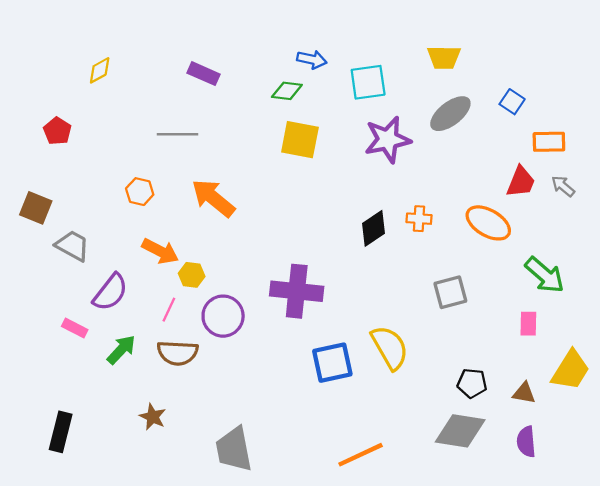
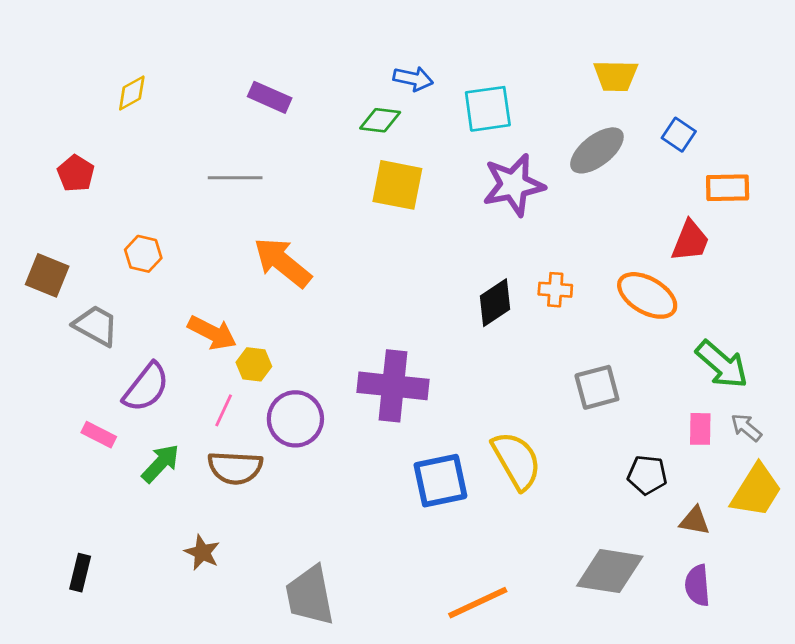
yellow trapezoid: (444, 57) -> (616, 76), moved
gray arrow: (563, 186) -> (746, 428), moved
orange hexagon: (140, 192) -> (143, 254), moved
black pentagon: (472, 383) -> (647, 475), moved
black rectangle: (61, 432) -> (80, 573), size x0.7

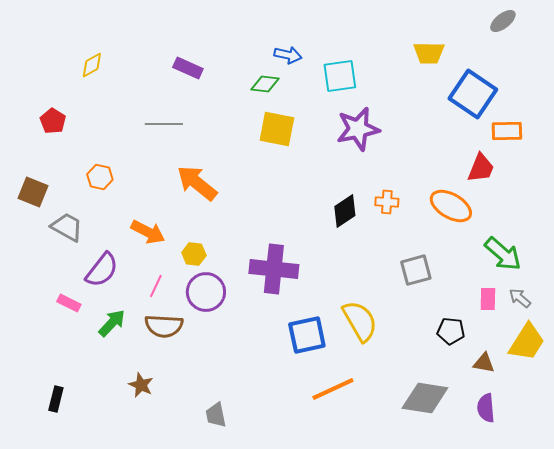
blue square: (679, 135) -> (473, 94), size x2.0
gray ellipse: (597, 150) -> (503, 21), moved, size x0.7
yellow hexagon: (254, 364) -> (194, 254), moved
gray trapezoid: (310, 595) -> (216, 415), size x0.6
orange line: (478, 603) -> (333, 389), moved

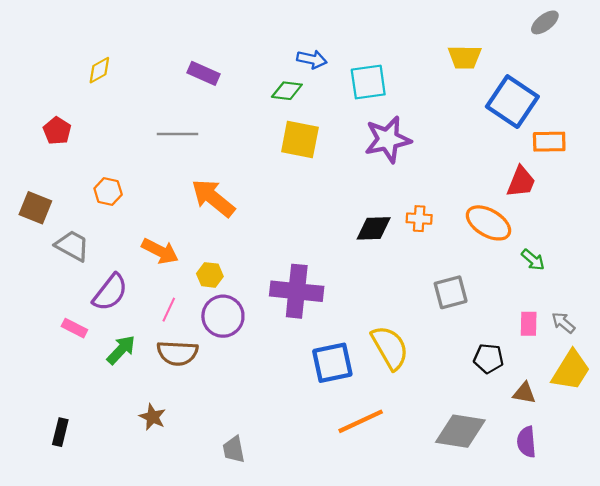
black diamond: (345, 211) -> (374, 228), turned 32
green arrow: (503, 254) -> (533, 260), moved, size x0.6

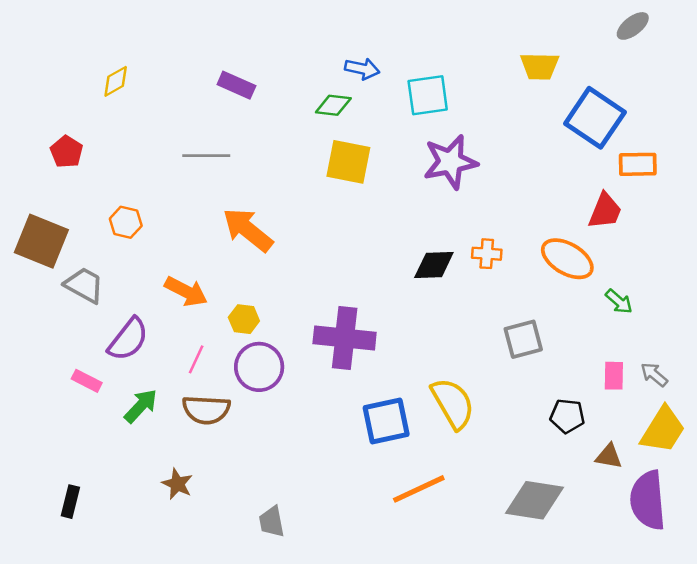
brown square: (35, 208) -> (41, 241), size x1.4
purple semicircle: (526, 442) -> (648, 500), moved, size x1.6

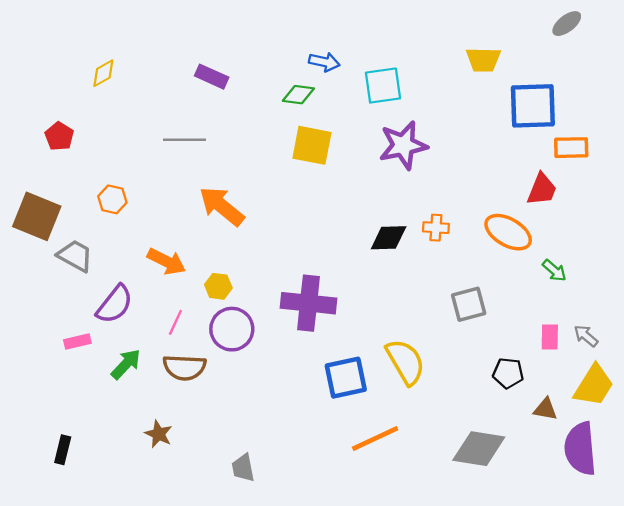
blue square: (595, 118) -> (533, 106), turned -36
pink rectangle: (87, 381) -> (77, 342), turned -40

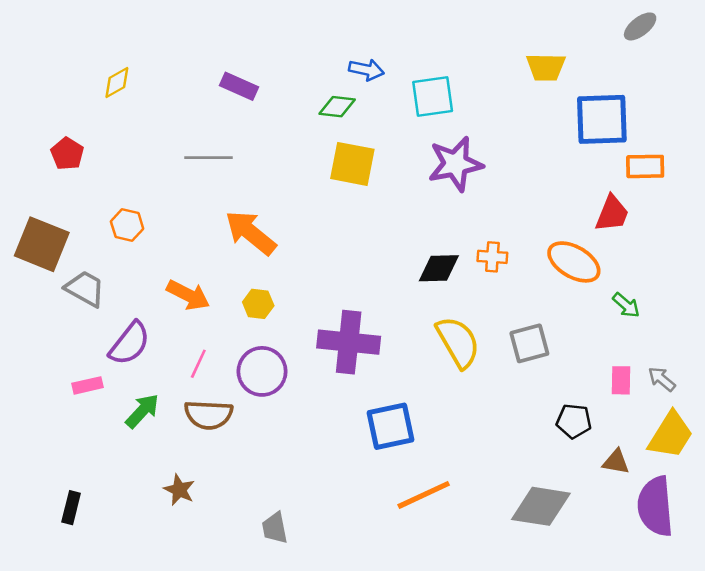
yellow hexagon: (218, 286) -> (258, 304), moved
yellow semicircle: (405, 362) -> (458, 342), moved

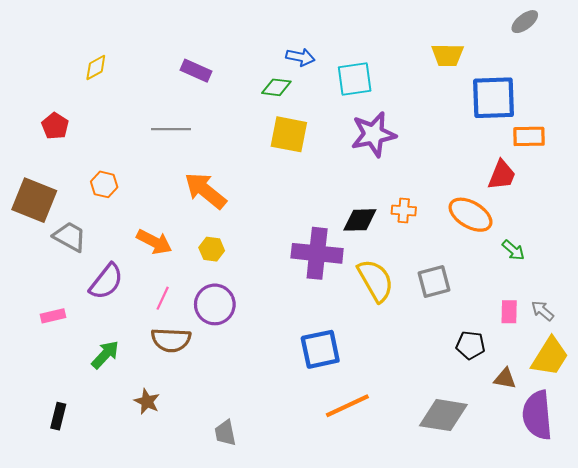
purple cross: (349, 342) -> (317, 253), moved
pink rectangle: (88, 385) -> (53, 316), moved
green arrow: (142, 411) -> (105, 355), moved

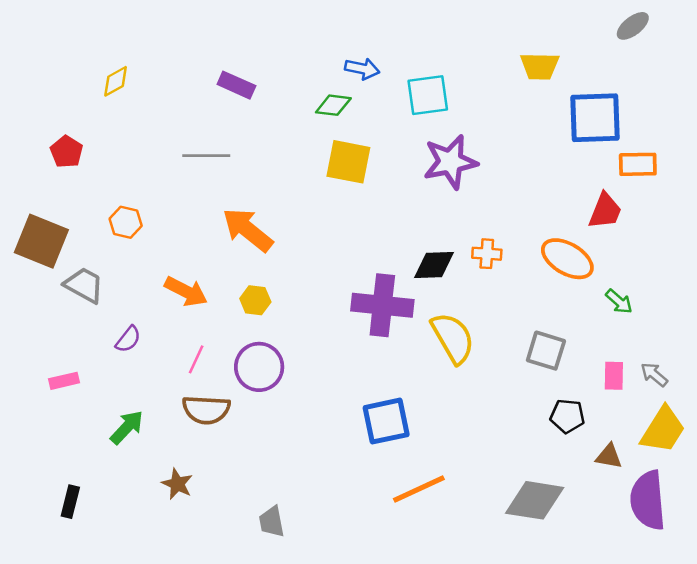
purple semicircle: (106, 281) -> (128, 339), size x0.6
gray square: (434, 281) -> (546, 351), moved, turned 32

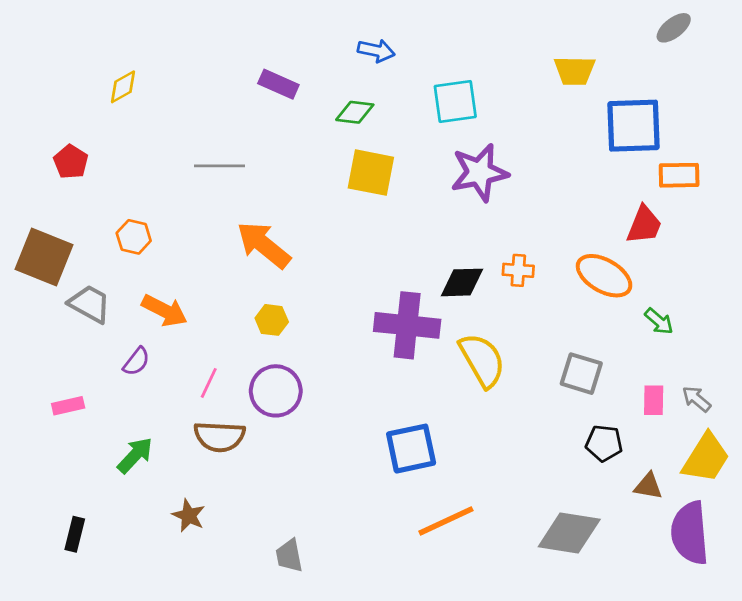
blue arrow: (362, 69) -> (376, 51), moved
purple rectangle: (236, 85) -> (278, 84), moved
orange arrow: (186, 291) -> (165, 311), moved

